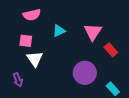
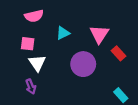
purple circle: (85, 73) -> (83, 64), moved
purple arrow: (18, 80) -> (31, 87), moved

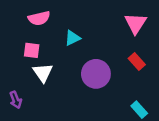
pink triangle: (99, 34) -> (135, 23), moved
purple arrow: (31, 87) -> (16, 100), moved

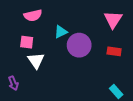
red rectangle: (137, 62) -> (114, 51), turned -40
purple circle: (96, 74) -> (79, 45), moved

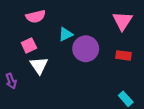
pink square: (27, 42) -> (29, 45), turned -32
purple arrow: (13, 83) -> (11, 81), moved

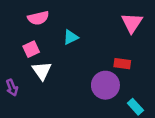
purple circle: (86, 49) -> (105, 85), moved
red rectangle: (124, 55) -> (122, 64), moved

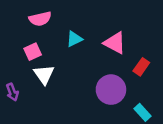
pink triangle: (132, 23) -> (115, 43), moved, turned -35
red rectangle: (122, 64) -> (141, 67), moved, turned -63

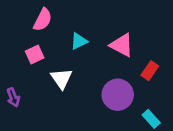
pink semicircle: (40, 19) -> (43, 20), turned -50
white triangle: (44, 74) -> (61, 79), moved

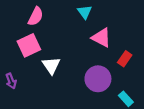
cyan triangle: (79, 41) -> (85, 12), moved, turned -40
pink square: (35, 55) -> (29, 45), size x1.5

